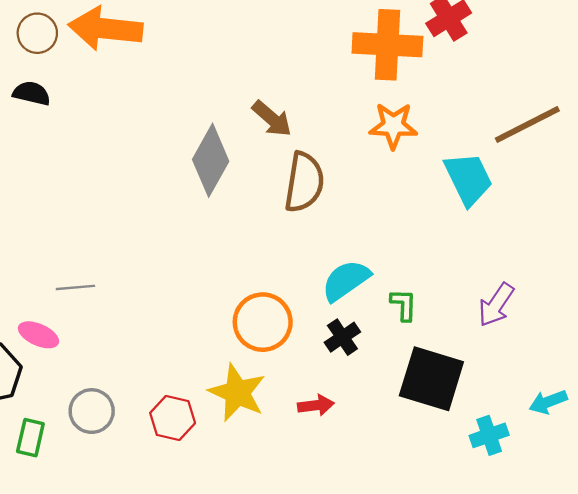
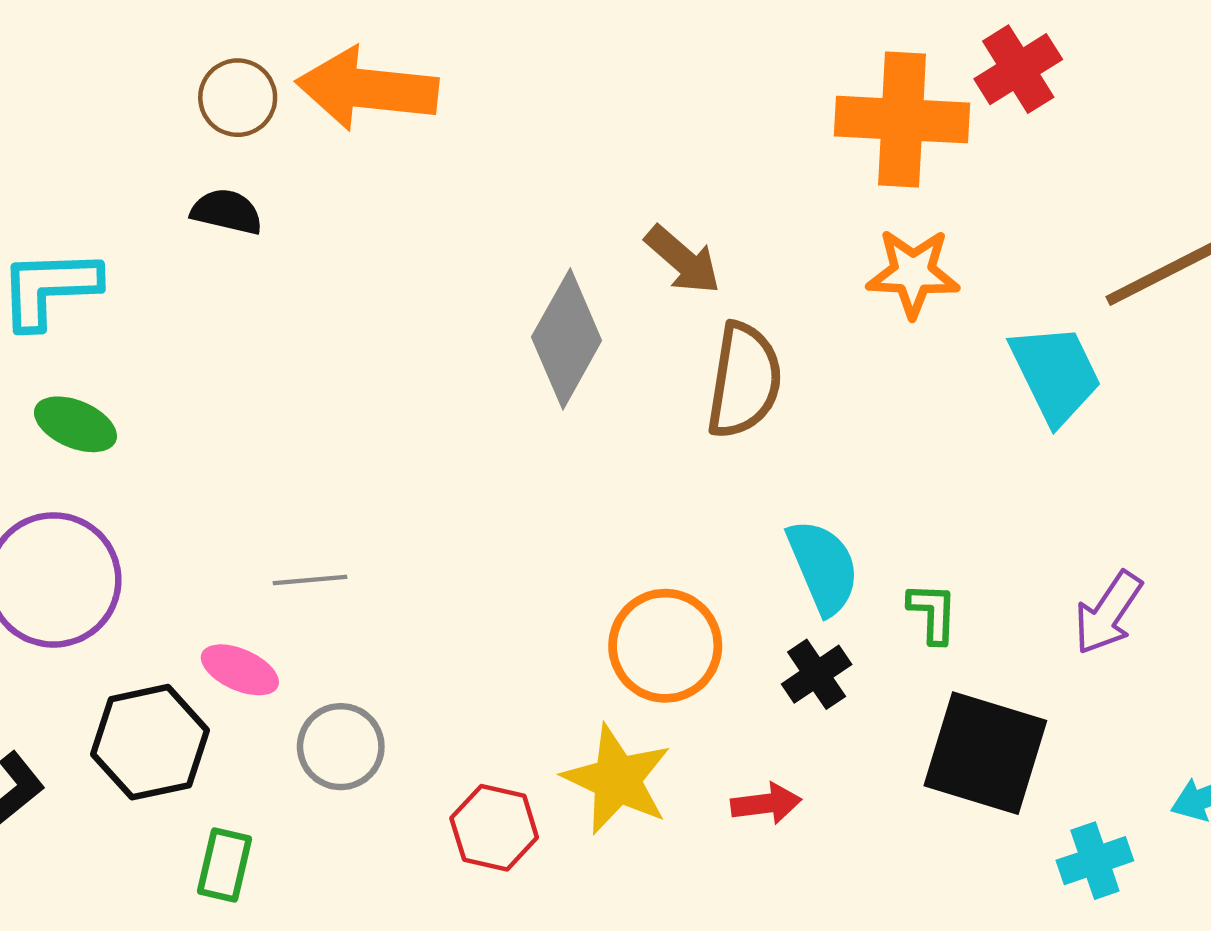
cyan semicircle: (346, 280) -> (823, 567), turned 102
gray circle: (92, 411) -> (341, 747), moved

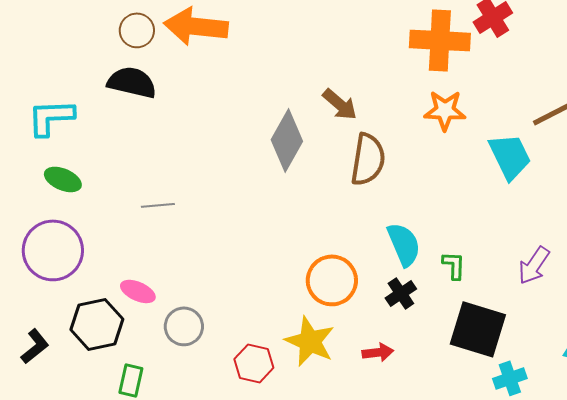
black semicircle: (227, 212) -> (132, 82), size x1.5
gray line: (310, 580) -> (158, 205), moved
cyan cross: (1095, 861) -> (510, 378), moved

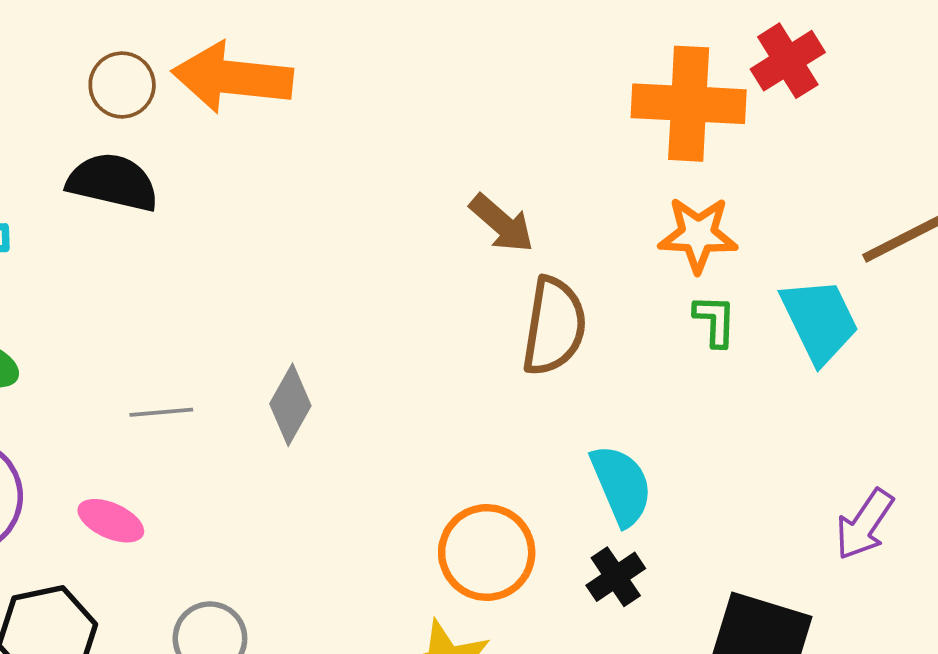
gray diamond: (287, 140) -> (290, 405), moved, size x0.7
green L-shape: (454, 265) -> (715, 321), moved
pink ellipse: (138, 291) -> (111, 521), moved

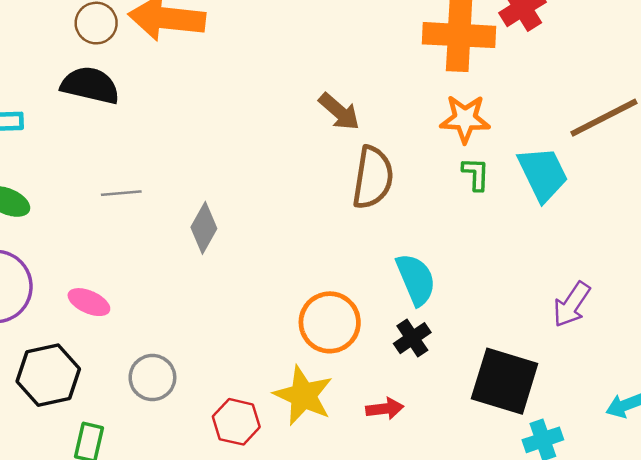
gray line: (161, 412) -> (121, 193), moved

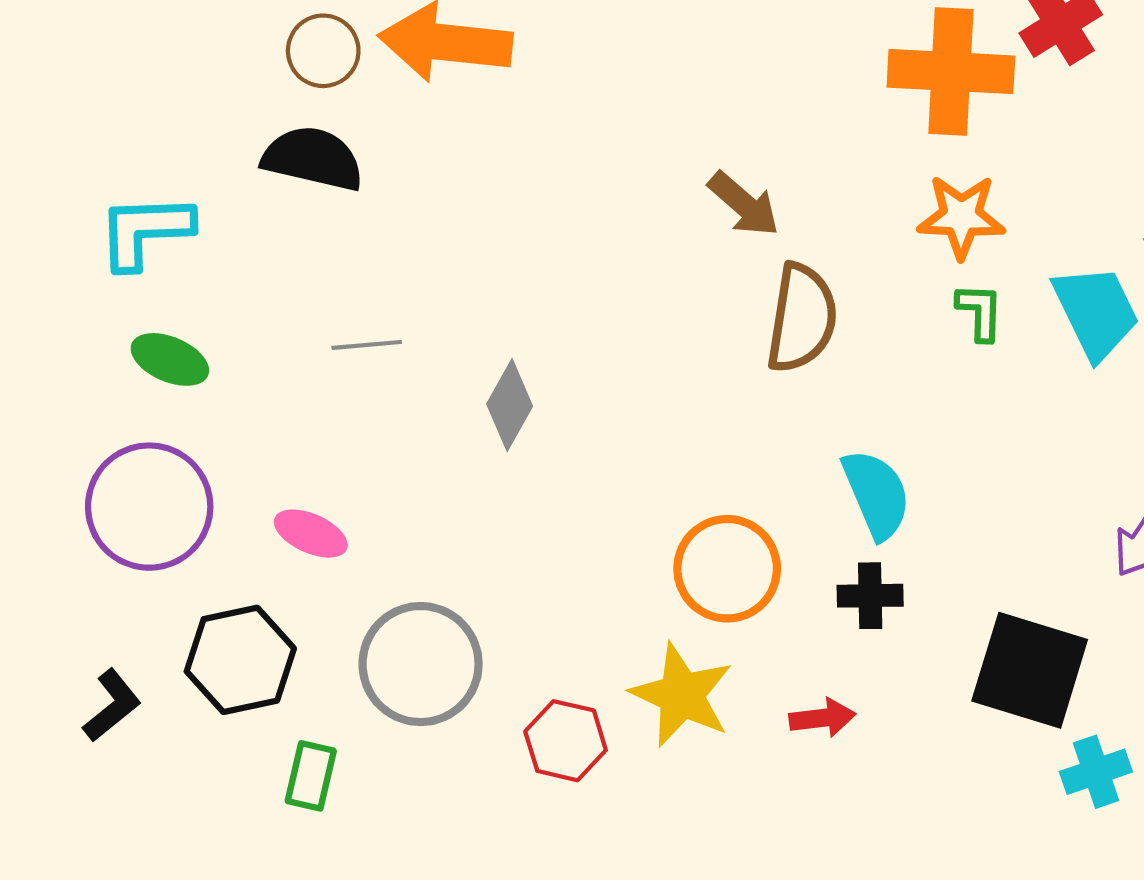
black cross: (412, 338) -> (870, 596), turned 33
gray circle: (152, 378) -> (421, 664), size x1.5

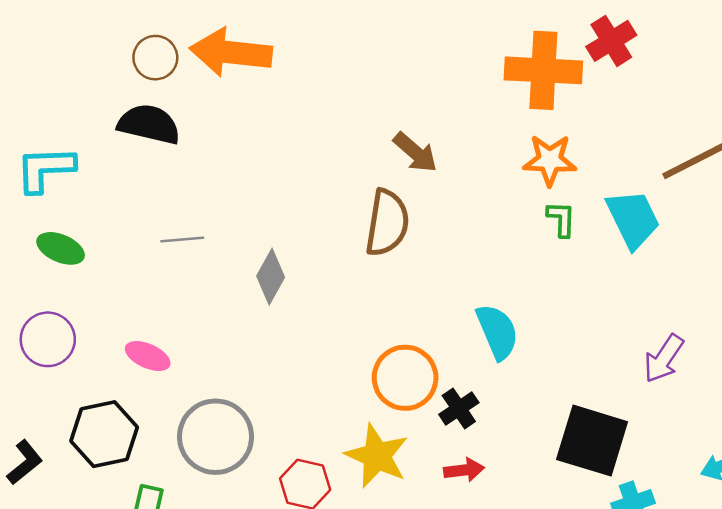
brown semicircle: (802, 318) -> (387, 223), moved
purple circle: (149, 507) -> (48, 339), size x0.7
black cross: (870, 596) -> (459, 409), moved, turned -33

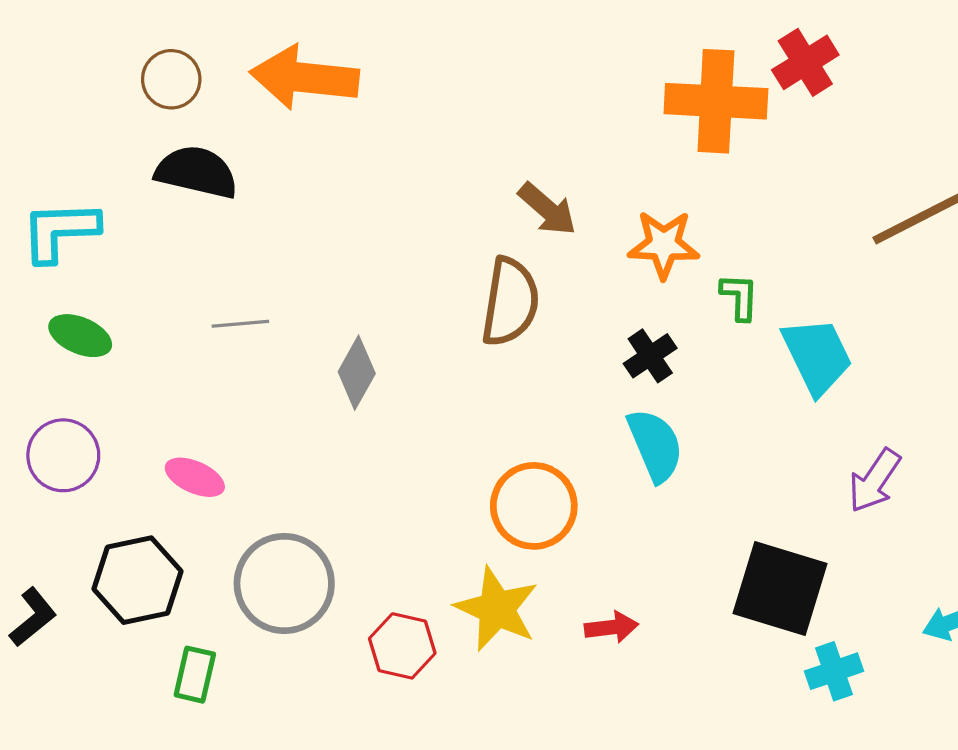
brown circle: (155, 58) -> (171, 79), moved
orange star: (550, 160) -> (664, 245), moved
cyan trapezoid: (633, 219) -> (817, 356), moved
black cross: (459, 409) -> (650, 356), moved

